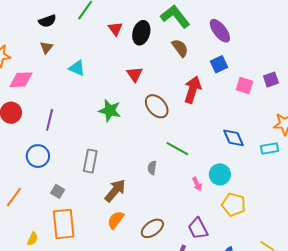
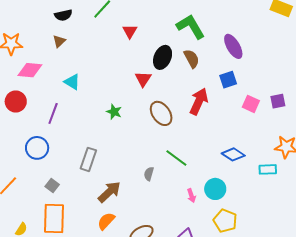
black ellipse: (141, 33) -> (163, 57), moved
cyan triangle: (77, 68) -> (72, 82), moved
green star: (110, 110) -> (114, 112), size x0.7
blue diamond: (233, 138) -> (233, 154), turned -40

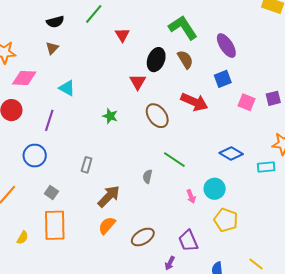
red arrow: (199, 101) -> (194, 102), turned 92
gray rectangle: (88, 159) -> (87, 165), size x0.7

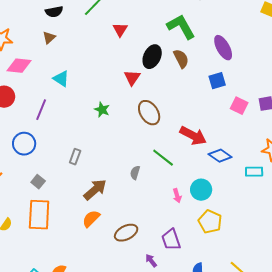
red arrow: (194, 102) -> (193, 136), moved
purple arrow: (170, 263) -> (151, 261), turned 112

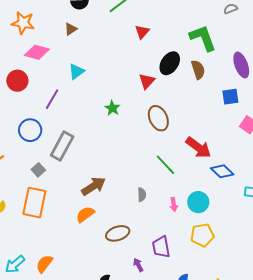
cyan triangle: (61, 79) -> (76, 71), turned 42
gray rectangle: (75, 157) -> (62, 146), moved, size x1.8
gray semicircle: (135, 173) -> (142, 195), moved, turned 152
yellow pentagon: (210, 222) -> (202, 235), turned 30

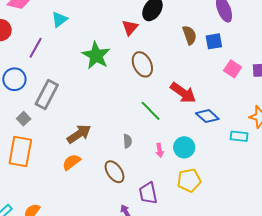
brown semicircle: (198, 70) -> (189, 35), moved
green star: (112, 108) -> (96, 55), size x1.8
brown ellipse: (118, 233) -> (115, 172), moved, turned 75

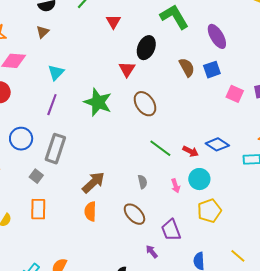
purple line: (36, 48) -> (52, 105), moved
red arrow: (183, 93) -> (191, 151), moved, size x0.6
orange rectangle: (20, 152) -> (38, 209), size x0.7
orange semicircle: (71, 162) -> (90, 211), turned -42

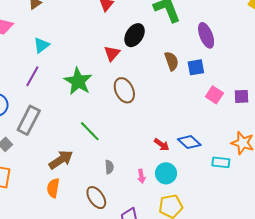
green line: (160, 148) -> (90, 131), moved

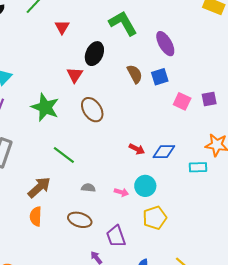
blue diamond: (189, 142) -> (164, 152), turned -35
red arrow: (162, 145) -> (137, 149), moved
gray semicircle: (109, 167) -> (88, 188), turned -72
pink arrow: (141, 176) -> (121, 192), turned -56
brown ellipse: (96, 198) -> (80, 220), turned -30

